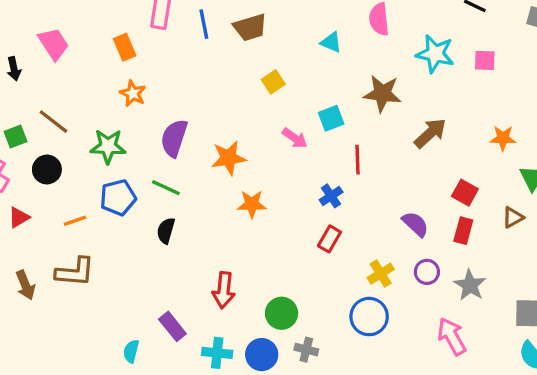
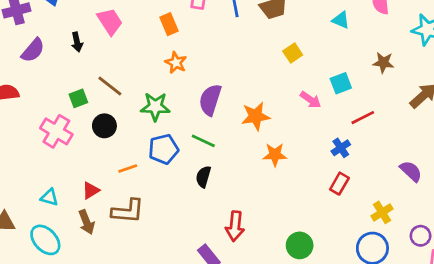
brown star: (382, 93) -> (383, 63), size x0.7
red line: (358, 160) -> (363, 118), turned 65
red triangle: (19, 217) -> (91, 190), moved
purple circle: (427, 272) -> (421, 236), moved
red arrow: (224, 290) -> (235, 226), moved

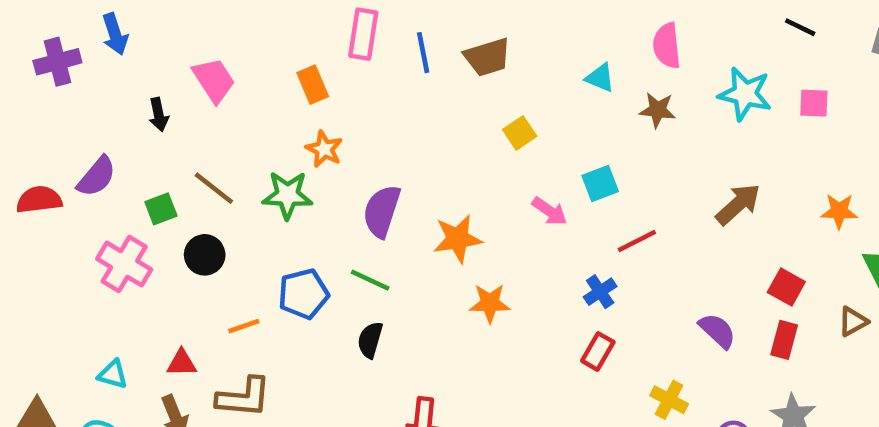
purple semicircle: (33, 50) -> (97, 177), moved
brown star: (383, 63) -> (658, 110), moved
green star: (155, 107) -> (287, 195), moved
red triangle: (91, 190) -> (182, 363), turned 30
yellow cross: (382, 212) -> (669, 400), turned -30

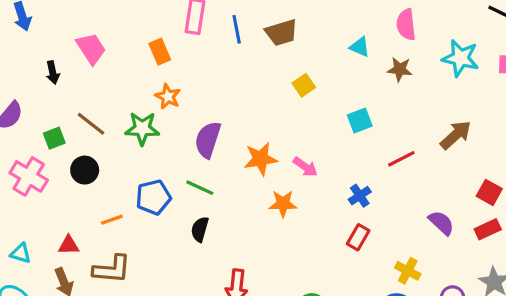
pink arrow: (550, 211) -> (305, 167), moved
red line: (637, 241) -> (401, 159), moved
red rectangle: (784, 340) -> (488, 229), turned 50

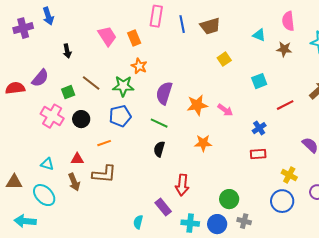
pink trapezoid: (91, 49) -> (107, 36), moved
black circle: (85, 170) -> (81, 119), moved
blue pentagon: (153, 197) -> (120, 116), moved
orange star: (283, 204) -> (203, 143), moved
red rectangle: (358, 237) -> (258, 154), turned 56

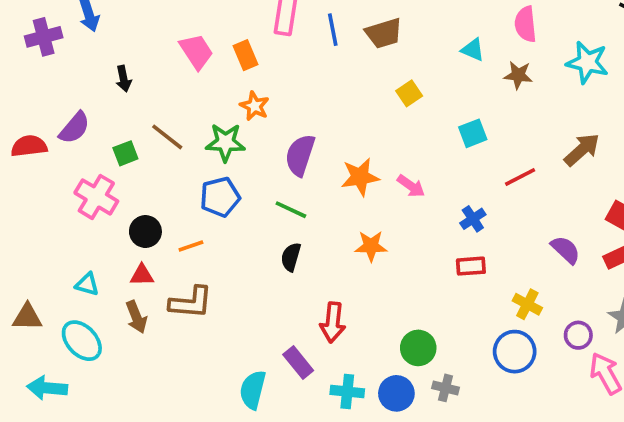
black circle: (81, 119) -> (145, 232), moved
cyan semicircle: (138, 222) -> (253, 390), size x1.5

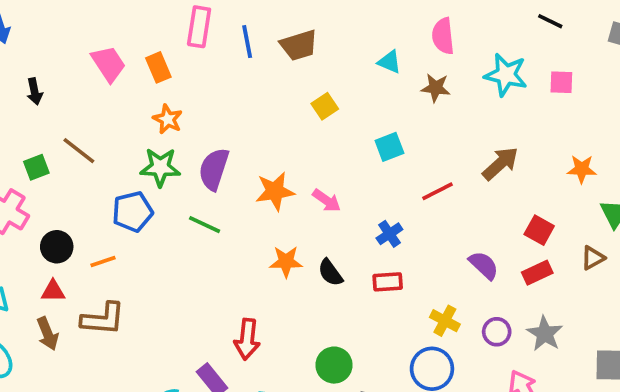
green star: (225, 142) -> (160, 167), moved
black semicircle: (291, 257) -> (330, 273), moved, turned -52
purple circle: (578, 335) -> (497, 332), moved

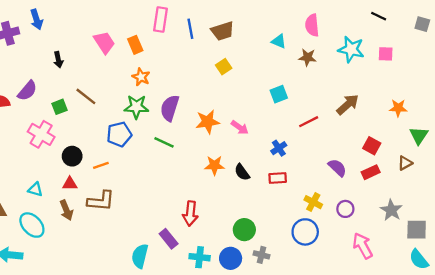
yellow square: (325, 106) -> (224, 67), moved
gray star: (545, 334) -> (391, 210), moved

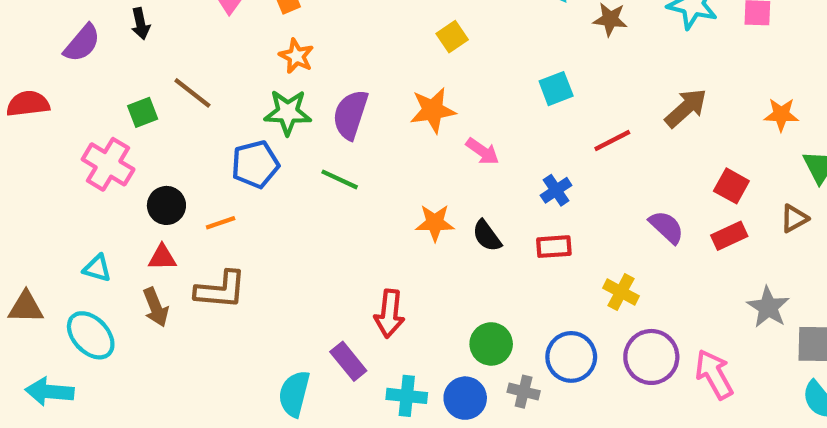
purple semicircle: (27, 91) -> (82, 43), moved
orange star: (208, 122) -> (433, 110), moved
purple circle: (345, 209) -> (651, 357), moved, size x1.6
blue circle: (305, 232) -> (571, 357), moved

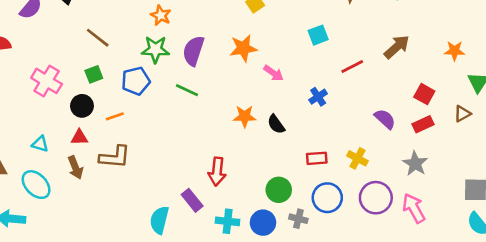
green square: (143, 112) -> (94, 74), moved
red rectangle: (554, 247) -> (317, 158), moved
gray star: (768, 307) -> (415, 164), moved

